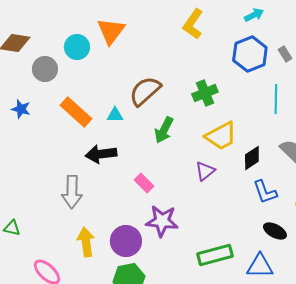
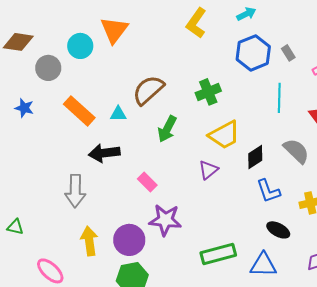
cyan arrow: (254, 15) -> (246, 14), moved

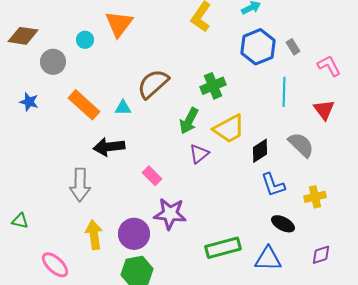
cyan circle: (80, 46) -> (85, 40), size x0.7
green arrow: (167, 129) -> (189, 121), moved
purple triangle: (208, 170) -> (199, 154), moved

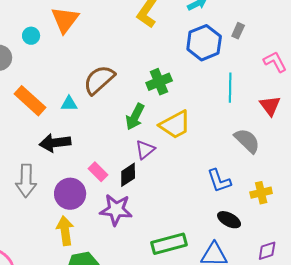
gray rectangle: (293, 47) -> (238, 31), moved, turned 56
black diamond: (260, 151) -> (128, 175), moved
purple circle: (134, 234) -> (70, 194), moved
yellow arrow: (94, 235) -> (65, 231), moved

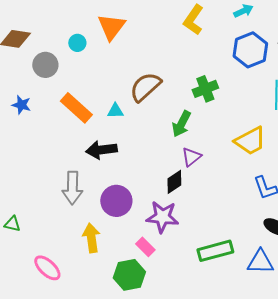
yellow trapezoid: (175, 125) -> (250, 141), moved
pink rectangle: (98, 172) -> (145, 247), moved
yellow arrow: (65, 231) -> (91, 238), moved

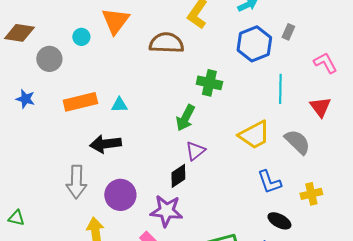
brown semicircle: (145, 87) -> (166, 43), moved, turned 44
green cross: (205, 89) -> (209, 83), turned 35
orange rectangle: (76, 108) -> (80, 102), turned -56

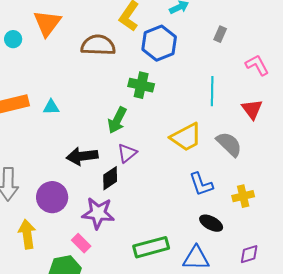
blue hexagon: (254, 44) -> (159, 43), moved
black arrow: (105, 144) -> (82, 156), moved

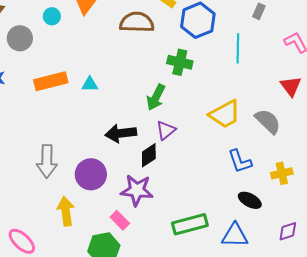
cyan line: (212, 91) -> (238, 48), moved

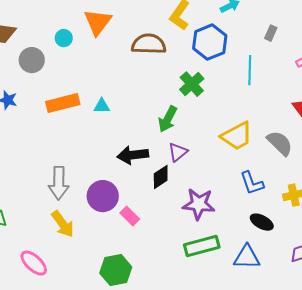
green cross: (180, 62) -> (192, 84), turned 35
purple star: (137, 190) -> (199, 204), moved
yellow arrow: (66, 211) -> (63, 224), moved, turned 152
pink rectangle: (120, 220) -> (130, 216), moved

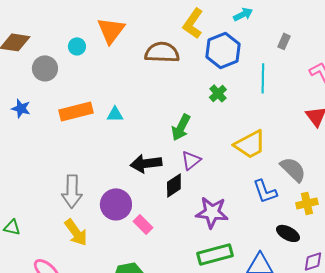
green cross: (192, 84) -> (218, 93), moved, size x0.7
gray semicircle: (280, 143) -> (293, 169), moved
black ellipse: (262, 222) -> (288, 233), moved

